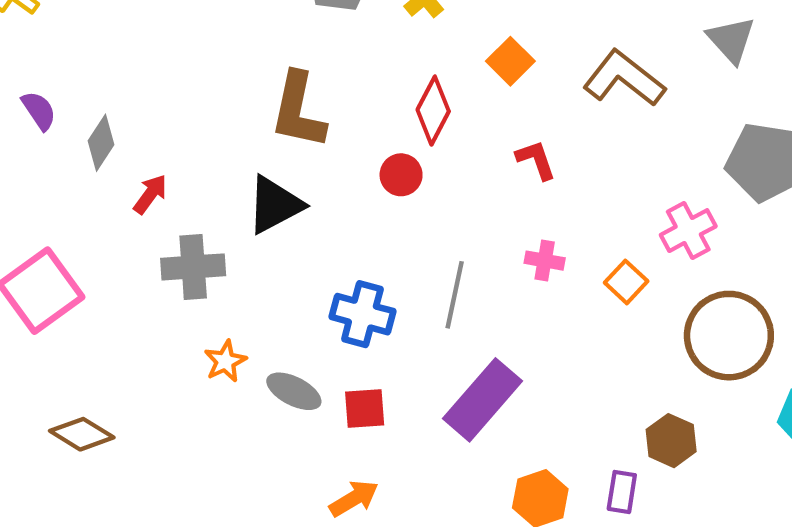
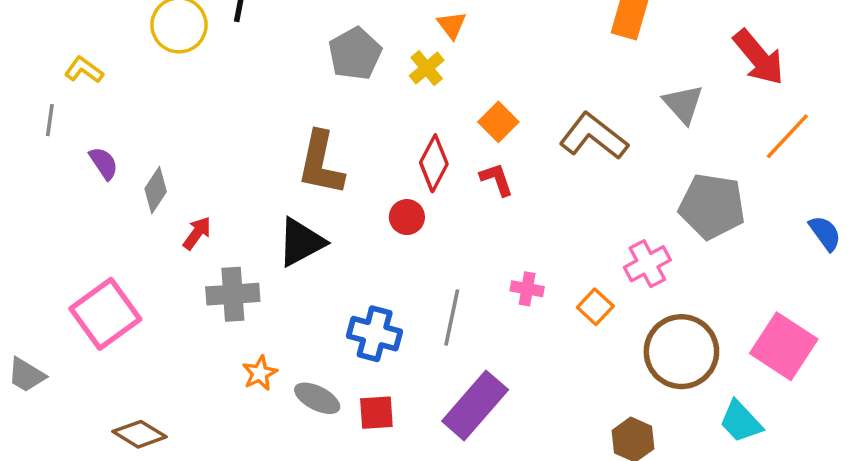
red L-shape: (536, 160) -> (497, 179), moved

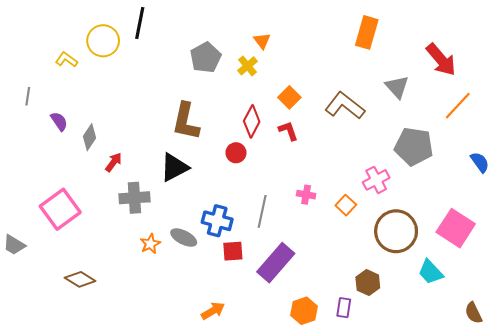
yellow L-shape: (84, 70) -> (66, 60), moved
gray ellipse: (317, 398) -> (184, 238), moved
red square: (376, 413) -> (233, 251), moved

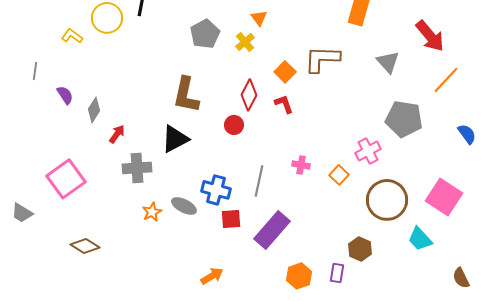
brown L-shape: (345, 106) -> (322, 59), moved, turned -36

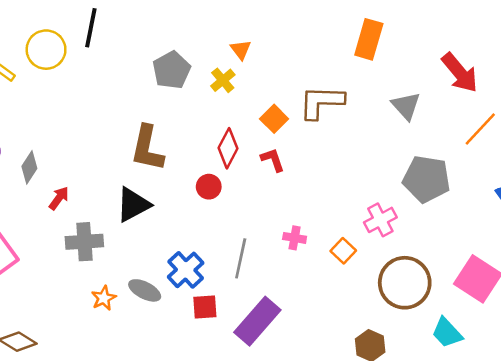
blue cross: (216, 190) -> (186, 270), turned 32

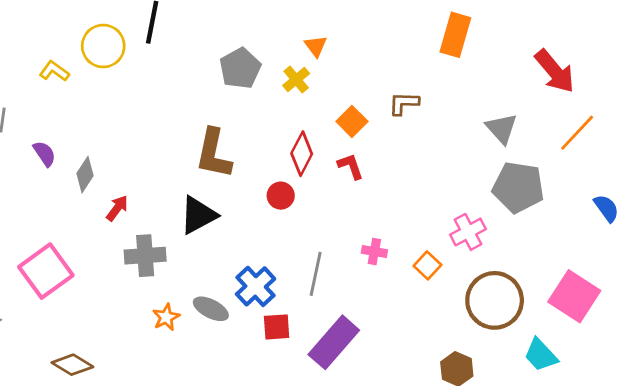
brown L-shape: (321, 102) -> (404, 103), size x0.6
gray triangle: (406, 106) -> (502, 128), moved

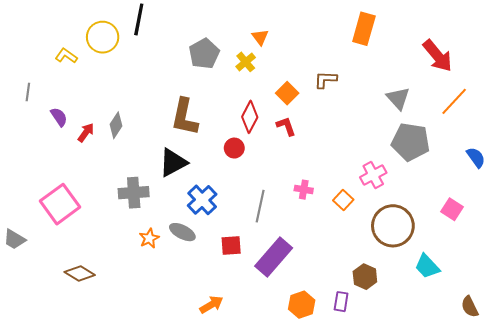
gray diamond: (85, 175) -> (116, 125), moved
red arrow: (117, 208) -> (86, 132), moved
blue cross: (256, 286) -> (202, 200), moved
pink square: (574, 296) -> (452, 209), moved, size x0.6

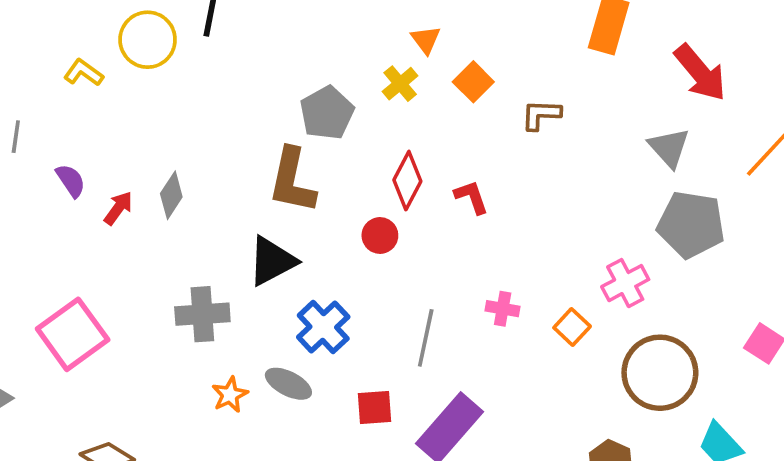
gray pentagon: (204, 54) -> (327, 113), moved
red arrow: (438, 56) -> (700, 73), moved
orange square: (287, 93) -> (473, 82), moved

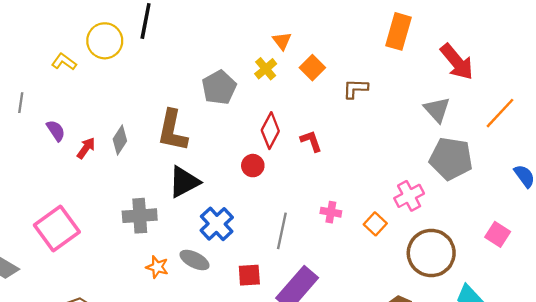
brown L-shape: (292, 181) -> (172, 131), moved
orange star: (230, 395) -> (157, 267), turned -30

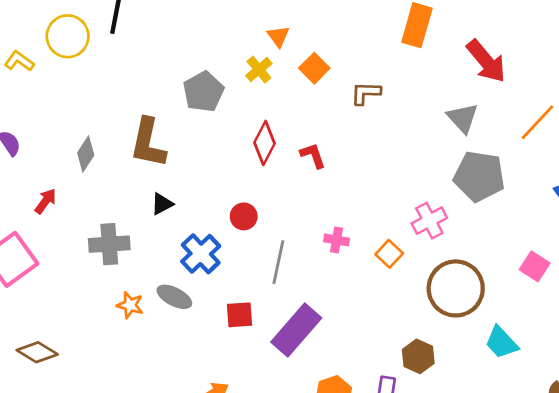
red arrow: (86, 148) -> (45, 201), moved
red circle: (253, 166) -> (244, 216), moved
black triangle: (184, 182) -> (162, 204), size x0.6

